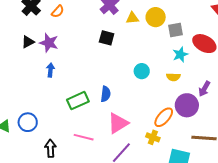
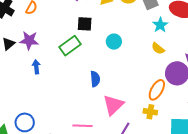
cyan circle: (142, 71) -> (114, 42), moved
yellow semicircle: (173, 77) -> (158, 48), turned 48
green rectangle: (78, 101) -> (70, 46), moved

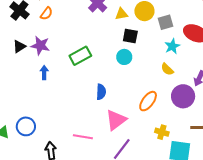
black square: (85, 24) -> (130, 36), moved
orange ellipse: (157, 90) -> (148, 101), moved
yellow cross: (150, 112) -> (162, 132), moved

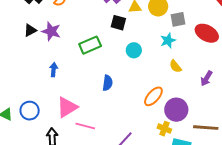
black square: (130, 36) -> (118, 23), moved
cyan star: (172, 46) -> (168, 40), moved
blue arrow: (44, 73) -> (54, 70), moved
purple circle: (183, 96) -> (176, 110), moved
pink triangle: (116, 120) -> (67, 107), moved

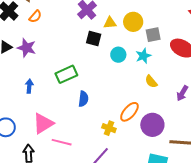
green rectangle: (90, 45) -> (66, 74), moved
cyan circle: (134, 50) -> (118, 55), moved
yellow cross: (164, 129) -> (109, 128), moved

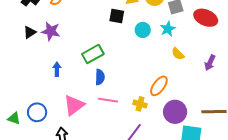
blue semicircle: (83, 99) -> (100, 77), moved
purple circle: (152, 125) -> (175, 112), moved
pink line: (62, 142) -> (108, 100), moved

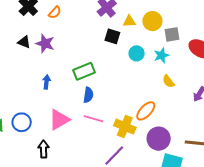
black triangle: (30, 32) -> (24, 42), turned 48
yellow cross: (140, 104) -> (125, 127), size x1.5

